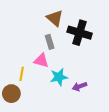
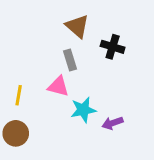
black cross: (80, 33) -> (113, 47), size x0.7
yellow line: (22, 74) -> (19, 95), moved

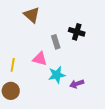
brown triangle: (77, 26) -> (32, 15), moved
gray rectangle: (70, 60) -> (56, 42), moved

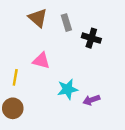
gray rectangle: (56, 42) -> (66, 23), moved
pink triangle: (40, 59) -> (41, 61), moved

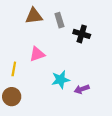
brown triangle: (38, 18) -> (34, 16), turned -48
pink triangle: (41, 61) -> (37, 54), turned -35

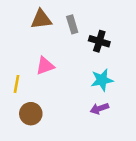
cyan star: (60, 80) -> (102, 80), moved
brown circle: (12, 97) -> (31, 114), moved

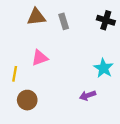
black cross: (99, 41) -> (106, 20), moved
cyan star: (102, 80) -> (104, 68), moved, turned -30

